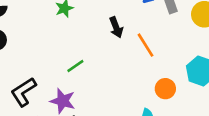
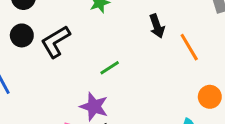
black L-shape: (23, 92) -> (56, 42), moved

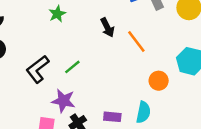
black L-shape: (56, 42) -> (38, 69), moved

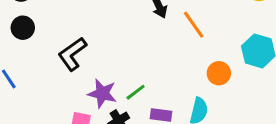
green line: (72, 67) -> (136, 92), moved

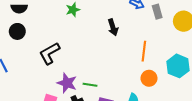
orange line: (194, 25) -> (144, 51), moved, turned 36
green line: (136, 92) -> (90, 85), turned 40

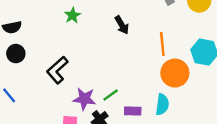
orange circle: (149, 78) -> (175, 73), size x1.5
green line: (90, 85) -> (111, 95), turned -32

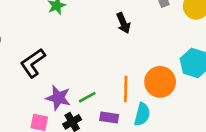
black arrow: (122, 25) -> (123, 23), moved
orange line: (162, 44) -> (126, 89), moved

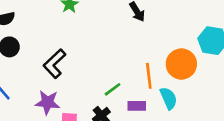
purple star: (58, 98) -> (47, 102), moved
cyan semicircle: (142, 114) -> (169, 98), turned -30

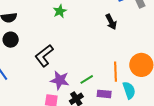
purple star: (47, 102) -> (60, 80), moved

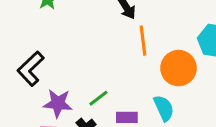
orange line: (116, 72) -> (143, 41), moved

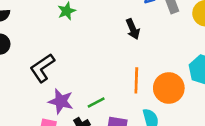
orange line: (143, 41) -> (136, 80), moved

